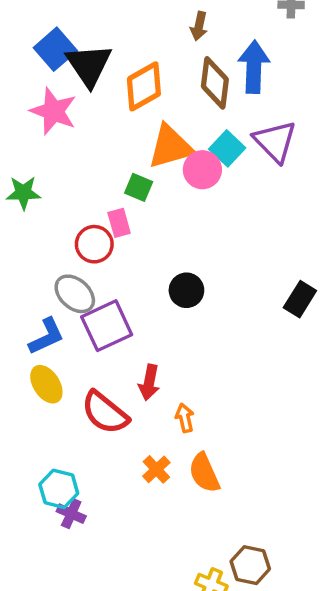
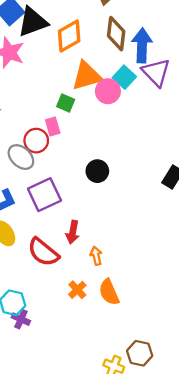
black triangle: (89, 65) -> (33, 22), turned 44
blue arrow: (254, 67) -> (142, 45), moved
gray ellipse: (75, 294) -> (21, 157), moved

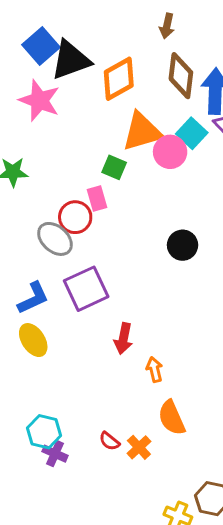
black circle: (97, 171) -> (183, 245), moved
red semicircle: (43, 252) -> (109, 441), moved, size x0.5
orange cross: (77, 290) -> (139, 447), moved

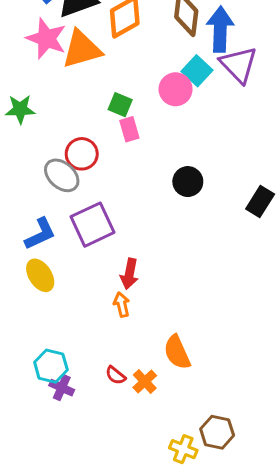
orange triangle: (142, 132) -> (82, 49), moved
pink rectangle: (97, 198) -> (129, 129), moved
orange arrow: (155, 370) -> (122, 305), moved

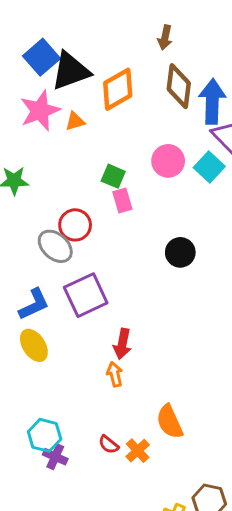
pink star: (46, 39) -> (40, 111), turned 30
orange triangle: (82, 49) -> (75, 121), size x0.5
cyan square: (197, 71) -> (209, 167), moved

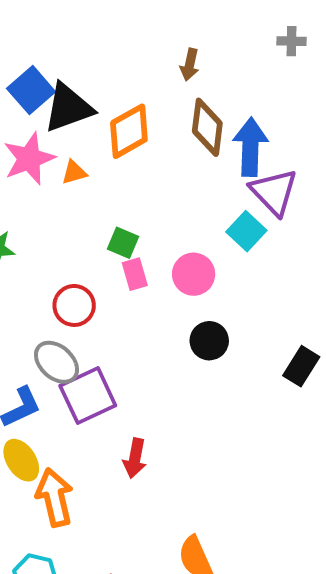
pink circle: (168, 161) -> (194, 274), moved
gray ellipse: (55, 246) -> (56, 362), moved
orange arrow: (115, 374) -> (55, 497), moved, size x1.8

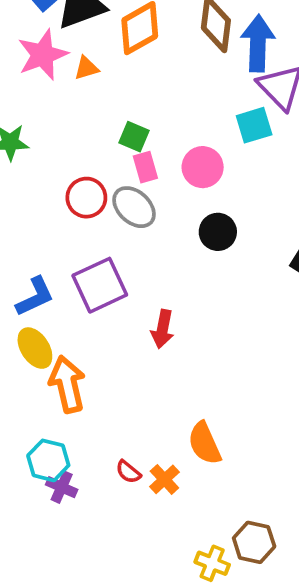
cyan square: (246, 231) -> (254, 125), turned 30
gray ellipse: (56, 362) -> (134, 207), moved
red arrow: (135, 458) -> (163, 329), moved

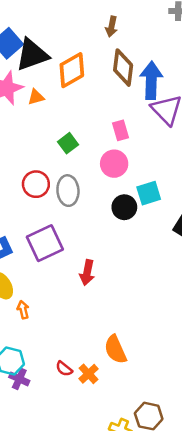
cyan square: (254, 125) -> (149, 193), moved
green square: (134, 137) -> (68, 143), turned 30
pink rectangle: (145, 167) -> (120, 130), moved
gray ellipse: (134, 207) -> (68, 191), turned 44
orange arrow: (67, 384) -> (23, 310), size x0.5

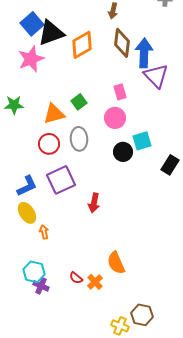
orange triangle: (36, 97) -> (54, 114), moved, size x1.6
red circle: (36, 184) -> (49, 144), moved

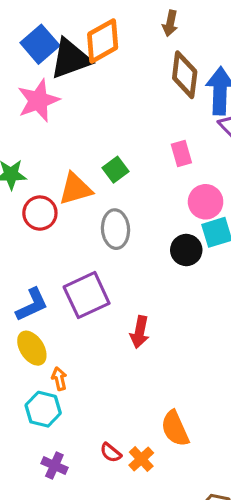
orange diamond: (82, 45) -> (103, 41), moved
pink circle: (115, 118) -> (206, 202), moved
red circle: (49, 144) -> (40, 213), moved
cyan hexagon: (34, 272) -> (43, 409), moved

